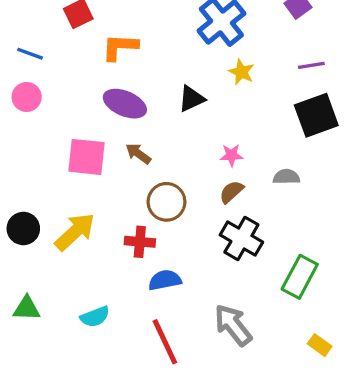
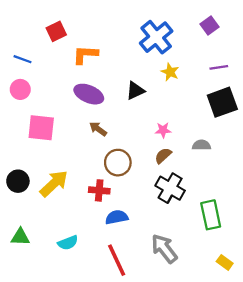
pink square: (87, 157) -> (41, 128), moved
green rectangle: (300, 277) -> (211, 215), turned -40

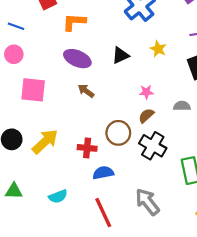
yellow star: (170, 72) -> (158, 49), moved
brown circle: (118, 163) -> (118, 133), moved

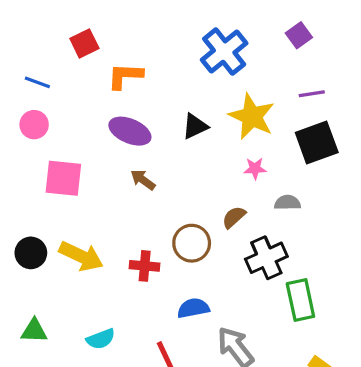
yellow star: (158, 49) -> (252, 116), size x1.8
pink star: (146, 92) -> (255, 168), moved
yellow arrow: (45, 141) -> (81, 256), turned 68
black cross: (153, 146) -> (266, 258), moved, turned 36
blue semicircle: (103, 173) -> (193, 308), moved

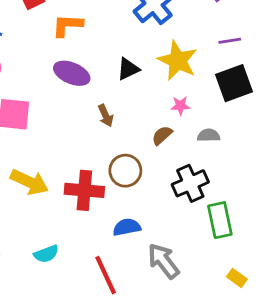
brown arrow: (143, 180) -> (106, 116), moved, turned -150
brown semicircle: (234, 217) -> (162, 135), moved
red cross: (145, 266) -> (84, 190), size x1.5

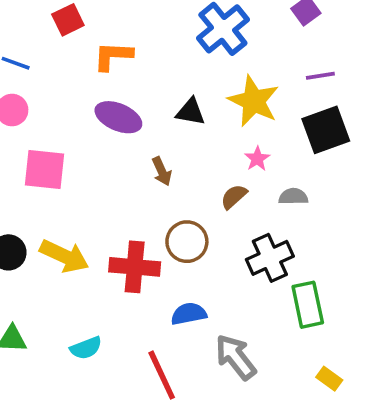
black triangle: (128, 69) -> (191, 112), turned 35
pink star: (180, 106) -> (257, 159), turned -30

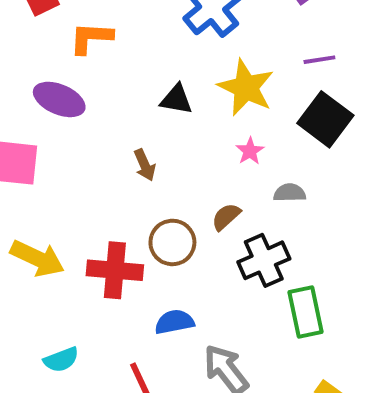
purple ellipse: (118, 117) -> (59, 99), moved
black square: (326, 130) -> (325, 119), turned -33
brown semicircle: (234, 197) -> (226, 217), moved

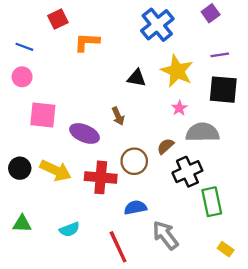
purple ellipse: (59, 99) -> (85, 133), moved
black square: (325, 119) -> (223, 90), turned -32
gray semicircle: (290, 193) -> (202, 132), size x1.8

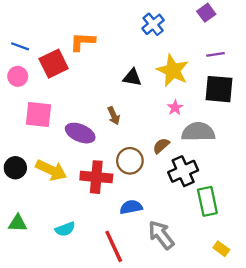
red square: (58, 19) -> (54, 64), moved, size x1.4
blue cross: (157, 25) -> (153, 24), size x0.7

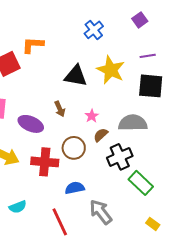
black triangle: (132, 78) -> (76, 76), size x1.4
pink star: (175, 108) -> (92, 116), moved
green rectangle: (207, 201) -> (141, 183), turned -35

